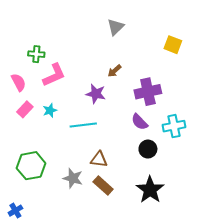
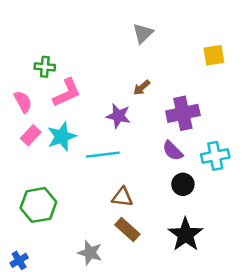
yellow square: (173, 45) -> (214, 55), turned -30
cyan star: (50, 110) -> (62, 137), size x1.6
gray star: (73, 178) -> (90, 253), moved

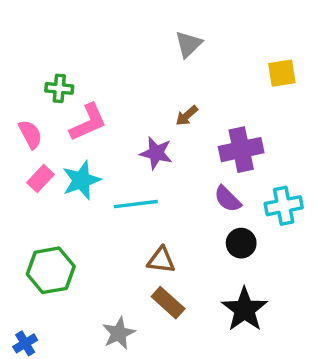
gray star: (90, 253) -> (119, 333), turned 30

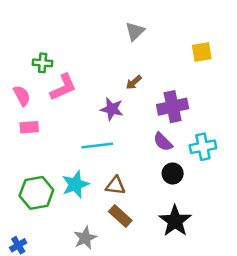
pink rectangle: (41, 179) -> (29, 127), turned 42
cyan star: (81, 180) -> (75, 184), moved

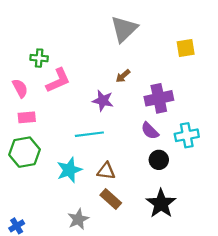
gray triangle: (135, 31) -> (124, 29), size x1.5
green hexagon: (36, 193) -> (25, 152), moved

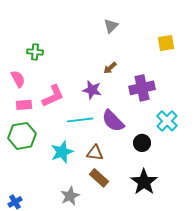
gray triangle: (124, 29) -> (111, 26), size x0.6
pink L-shape: (58, 80) -> (53, 96), moved
purple semicircle: (150, 131) -> (113, 121), moved, size x1.4
cyan cross: (187, 135) -> (167, 121), turned -35

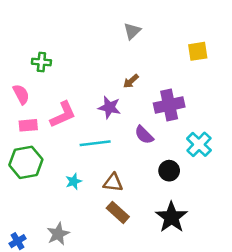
purple semicircle: (113, 121) -> (144, 135), moved, size x0.7
cyan star: (62, 152) -> (74, 181), size x0.6
gray star: (70, 196) -> (58, 234), moved

